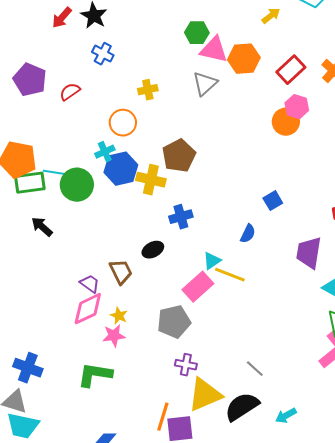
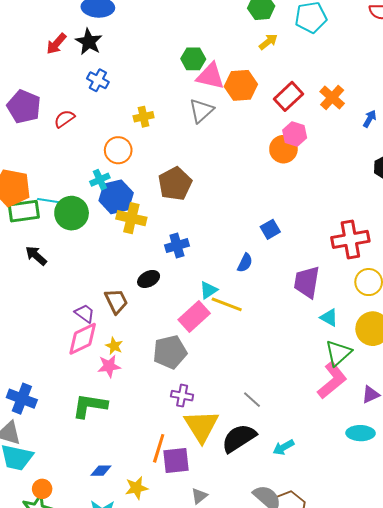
yellow cross: (151, 180) -> (131, 218), moved
yellow triangle: (205, 395) -> (201, 426), turned -39

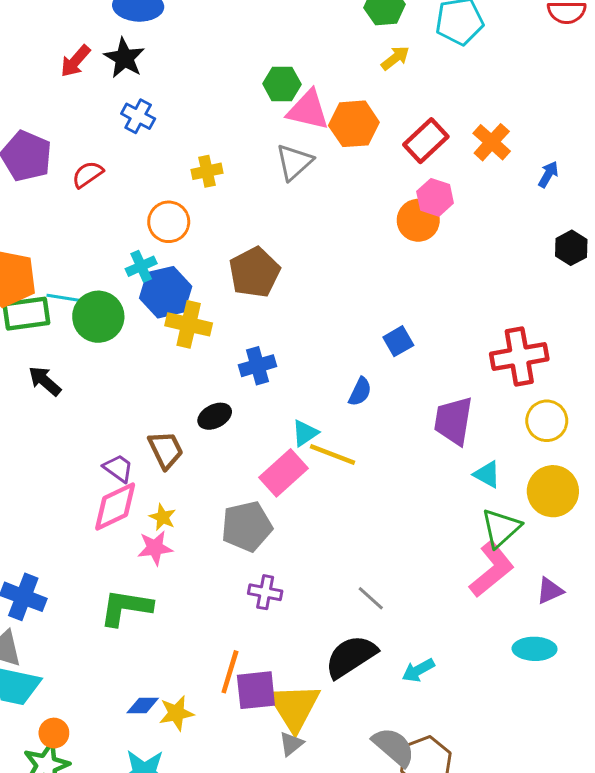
yellow triangle: (201, 426) -> (294, 707), moved
yellow star: (136, 488) -> (176, 713), moved

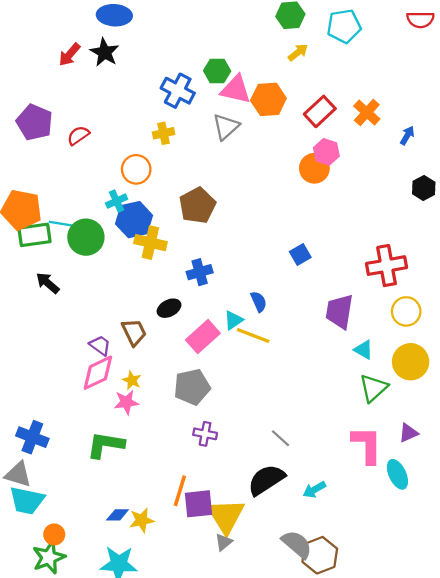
blue cross: (138, 116) -> (178, 91), moved, size x1.4
blue semicircle: (360, 392) -> (259, 302), moved, turned -50
pink rectangle: (284, 473) -> (203, 337), moved
pink L-shape: (492, 569) -> (367, 445), moved, turned -51
cyan ellipse: (535, 649) -> (397, 474), turned 64

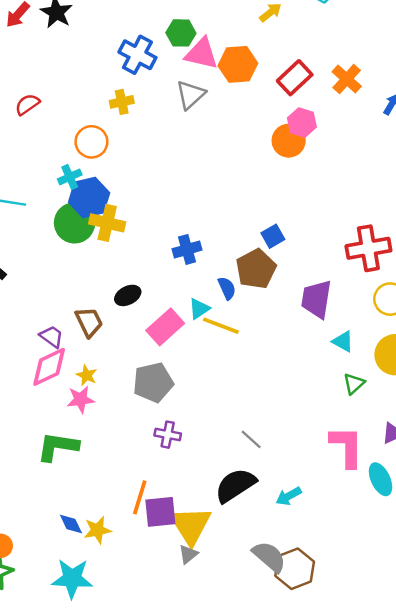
brown pentagon: (197, 205) -> (256, 269), moved
green circle: (86, 237) -> (75, 223), moved
blue cross: (200, 272) -> (187, 249), moved
green triangle: (373, 388) -> (354, 384), size x0.7
blue diamond: (118, 515) -> (71, 524), turned 65

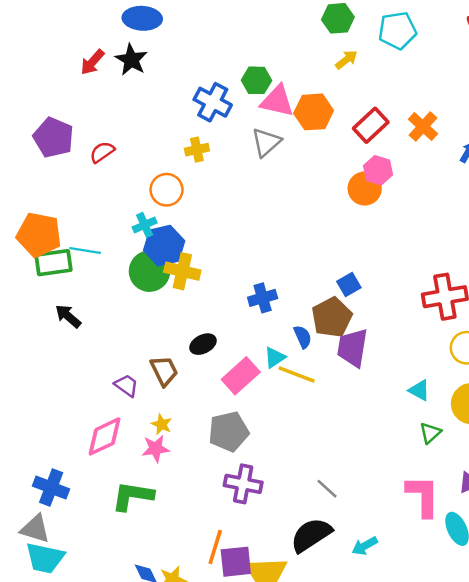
purple trapezoid: (316, 299) -> (353, 348), moved
pink diamond: (49, 367) -> (105, 436), moved
purple cross: (168, 435) -> (243, 484), size x1.4

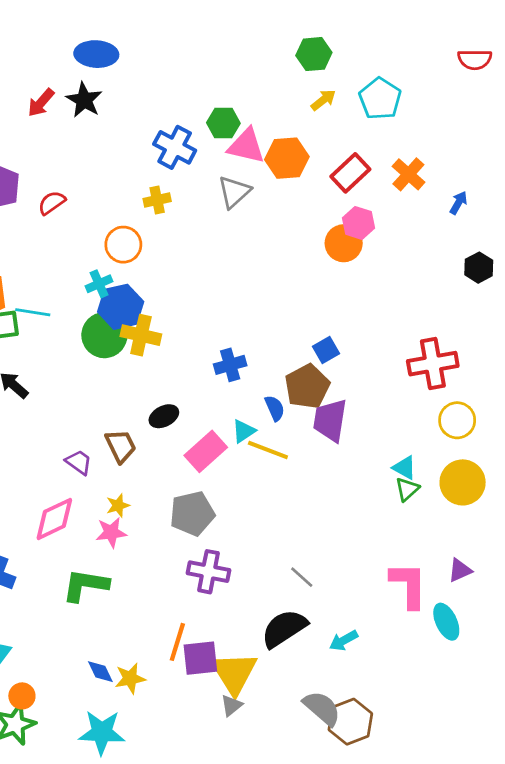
cyan pentagon: (397, 30) -> (380, 99), moved, turned -30
yellow star: (162, 424) -> (118, 505), turned 30
green triangle: (430, 433) -> (407, 489), moved

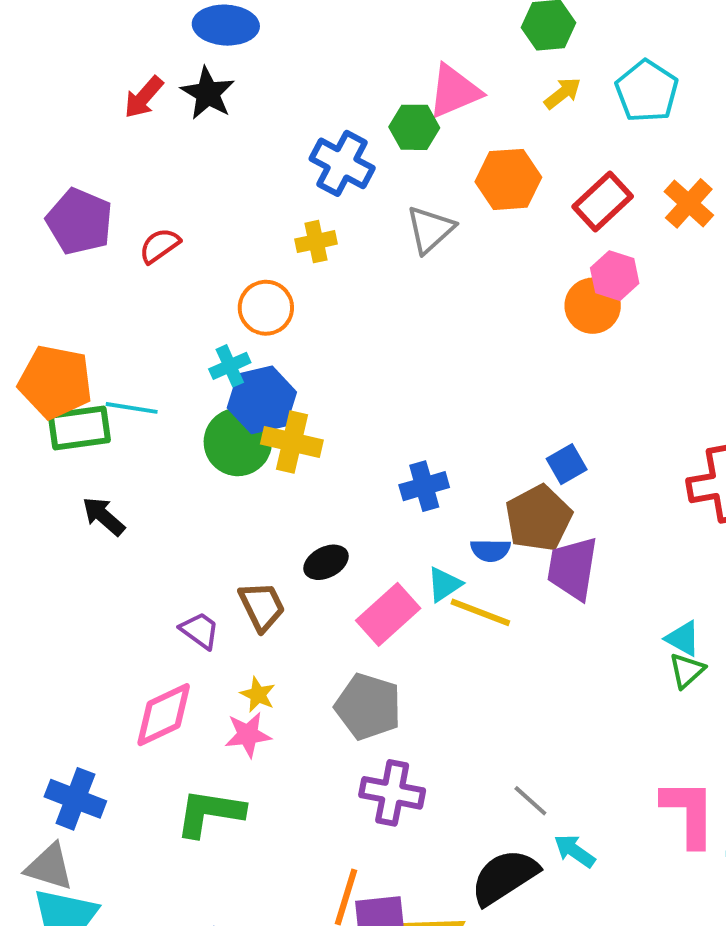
pink triangle: (246, 146) -> (454, 91), moved, turned -36
blue semicircle: (275, 408) -> (490, 550), turned 115
yellow star: (118, 505) -> (258, 695), turned -30
gray pentagon: (192, 514) -> (368, 707), turned 30
cyan arrow: (344, 641) -> (575, 851), moved, turned 64

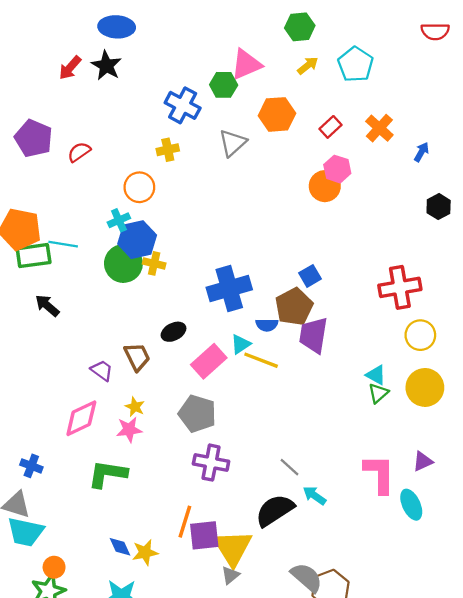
red rectangle: (603, 201) -> (330, 127), size x0.7
yellow cross: (292, 442) -> (154, 263), size x0.7
blue cross: (424, 486) -> (229, 288), size x1.6
blue cross: (75, 799) -> (31, 466), size x0.7

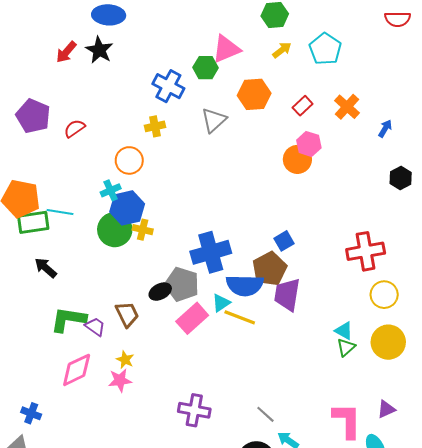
blue semicircle: (267, 325) -> (245, 285), size x1.8
gray pentagon: (197, 414) -> (182, 284), moved
green L-shape: (108, 474) -> (68, 319), moved

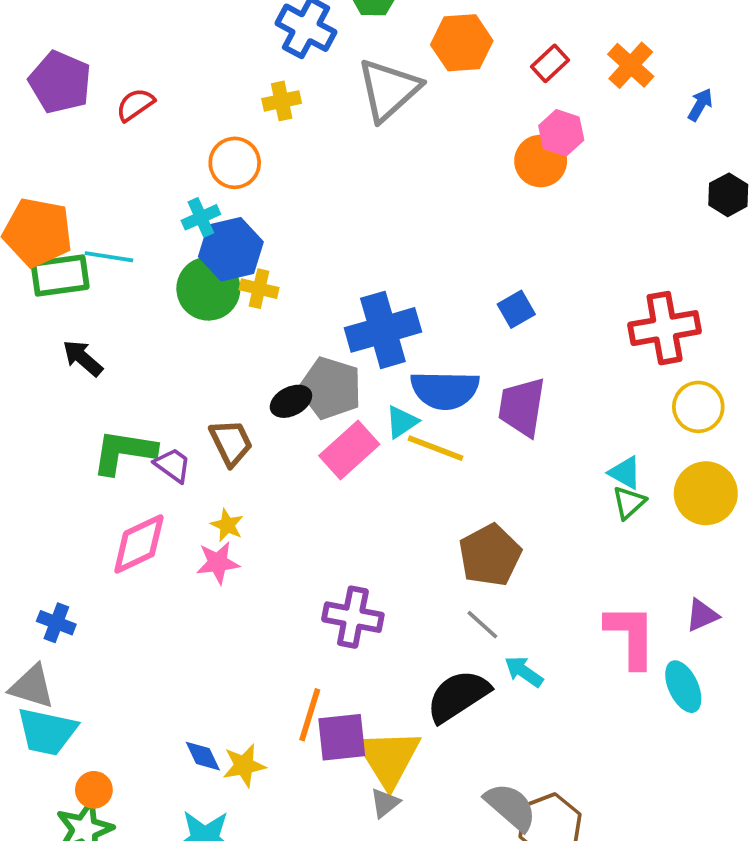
gray triangle: (214, 120) -> (389, 90), size x1.4
brown pentagon: (270, 269) -> (490, 555), moved

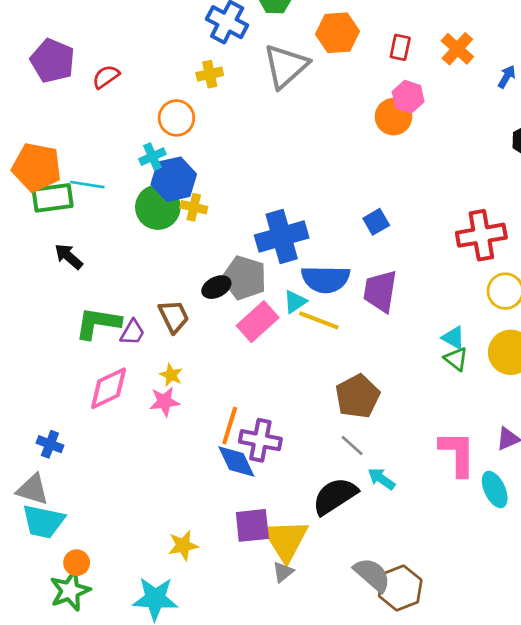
red rectangle: (550, 63) -> (400, 47), turned -35
purple trapezoid: (173, 465) -> (133, 332), turned 84
green triangle: (629, 503) -> (456, 359), turned -40
orange line: (310, 715) -> (230, 426), moved
blue diamond: (203, 756) -> (236, 462), moved, size x1.5

